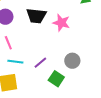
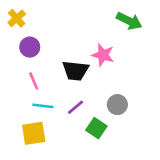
black trapezoid: (36, 16) -> (76, 71), moved

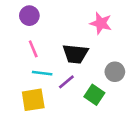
black trapezoid: (76, 71) -> (75, 54), moved
purple line: (76, 107) -> (66, 82), moved

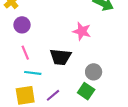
purple line: (66, 82) -> (53, 95), moved
green square: (94, 95) -> (86, 91), moved

